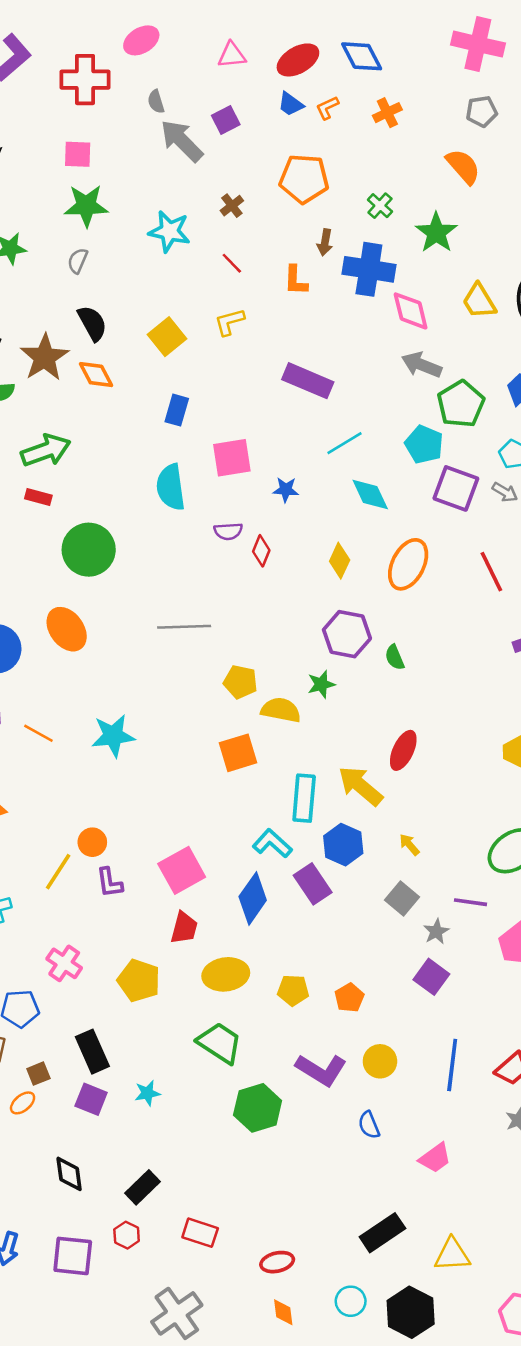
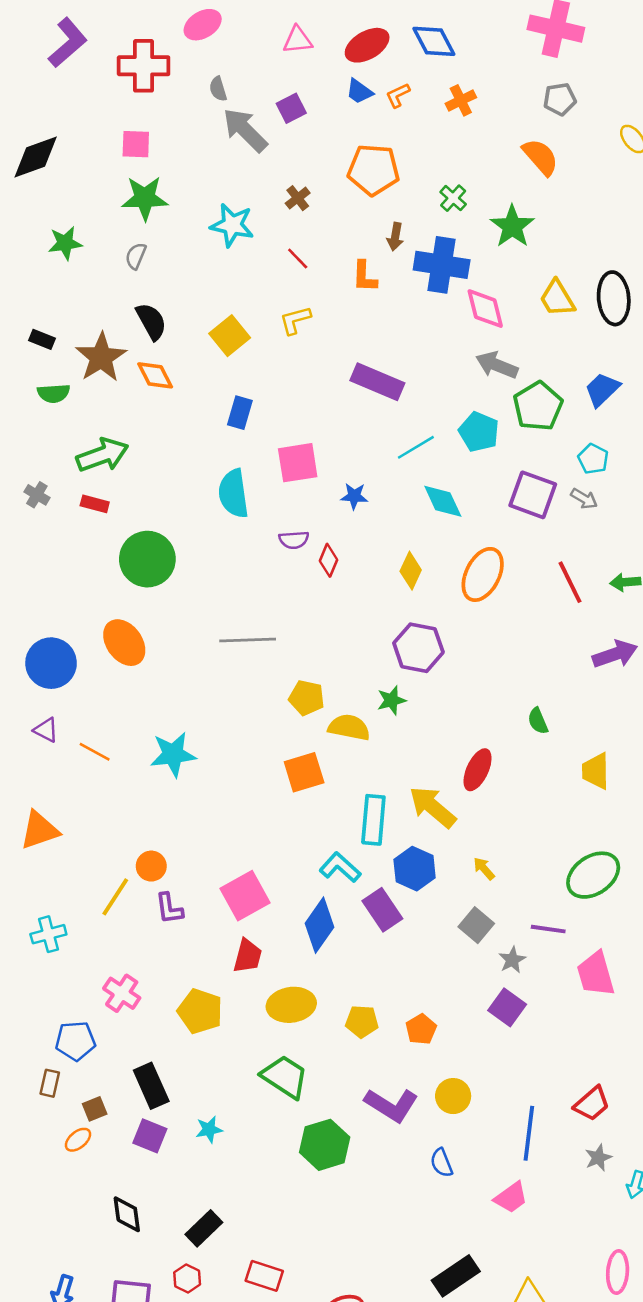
cyan pentagon: (424, 444) -> (479, 432), moved
green semicircle: (395, 657) -> (538, 721), moved
blue line: (452, 1065) -> (529, 1133), moved

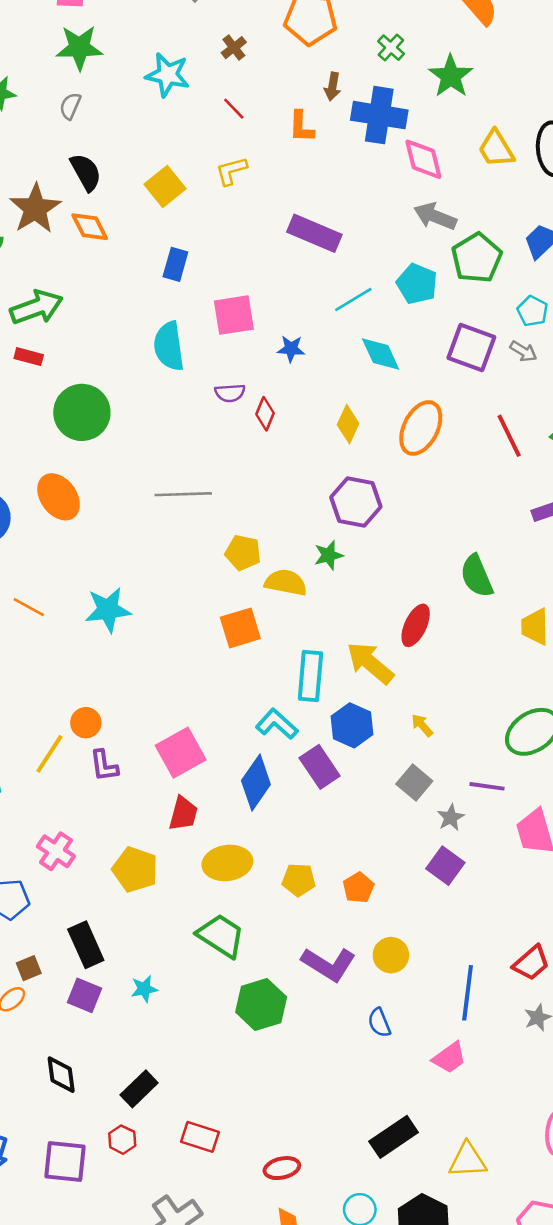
green semicircle: (538, 721) -> (477, 576), size x1.6

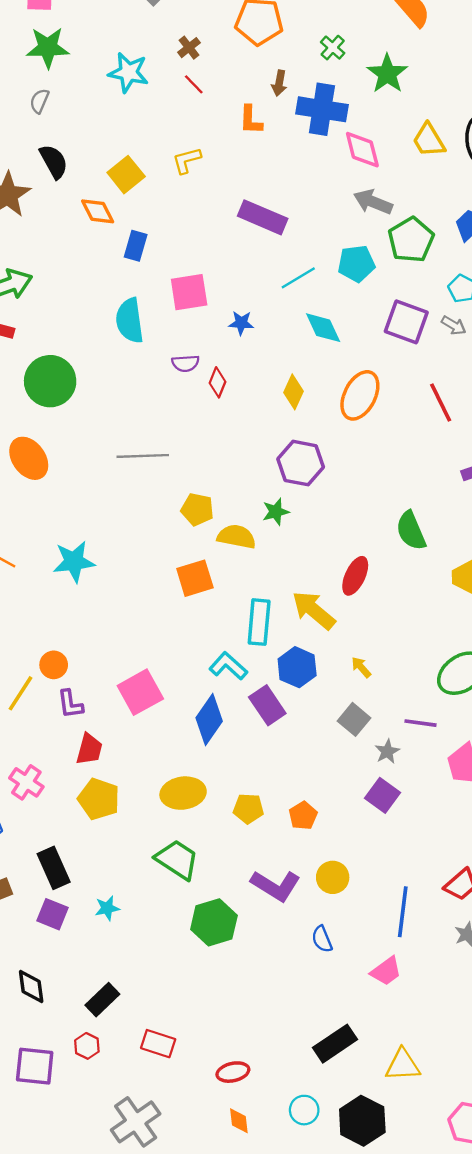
red line: (234, 109) -> (194, 84), moved
orange diamond: (90, 227) -> (98, 211), moved
cyan pentagon: (417, 284) -> (356, 264), turned -30
red trapezoid: (183, 814) -> (89, 749), moved

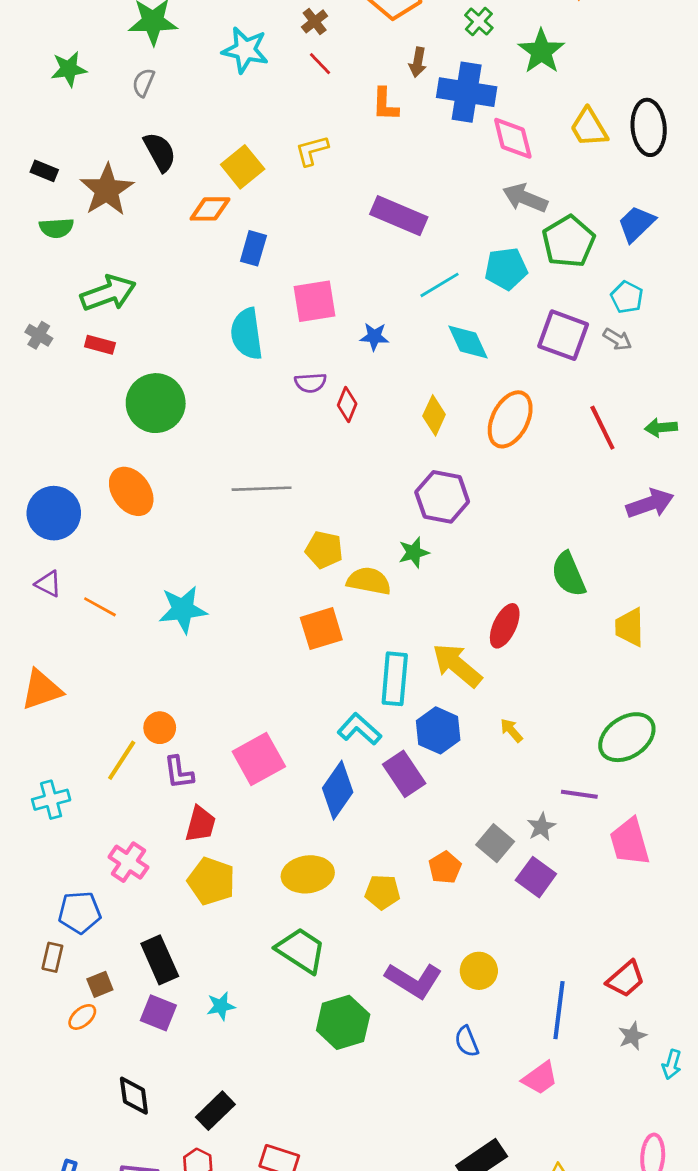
orange diamond: (98, 211) -> (210, 209), turned -63
gray square: (354, 719) -> (495, 843), moved
orange pentagon: (303, 816) -> (445, 868), moved

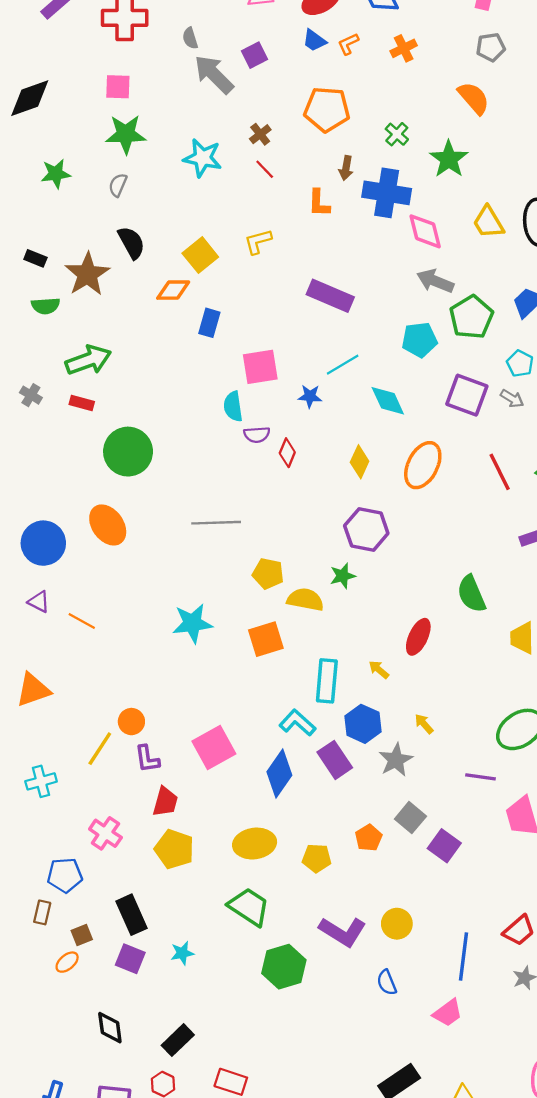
cyan line: (439, 285) -> (343, 365), moved
cyan semicircle: (247, 334) -> (233, 406), moved, size x0.7
cyan star: (183, 610) -> (192, 623), moved
yellow arrow: (457, 665) -> (379, 670), size x0.5
gray star: (541, 827) -> (396, 760), moved, size x1.4

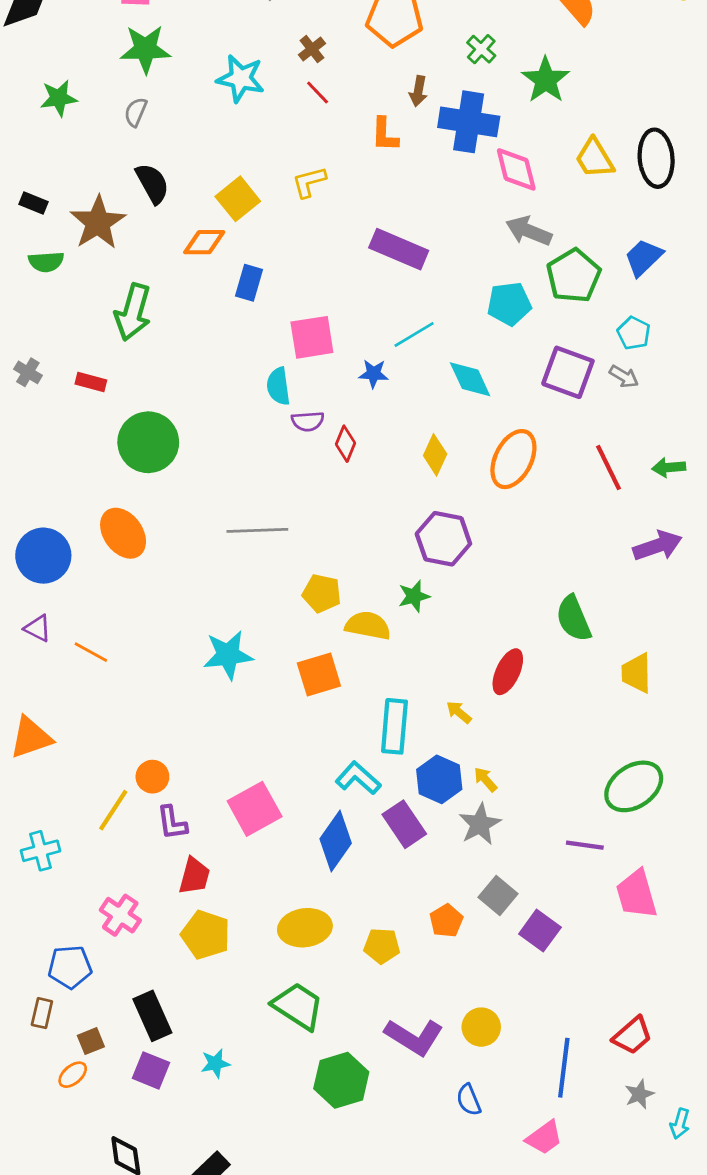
green arrow: (88, 360) -> (133, 312), moved, turned 126
yellow arrow: (424, 724) -> (485, 779), moved

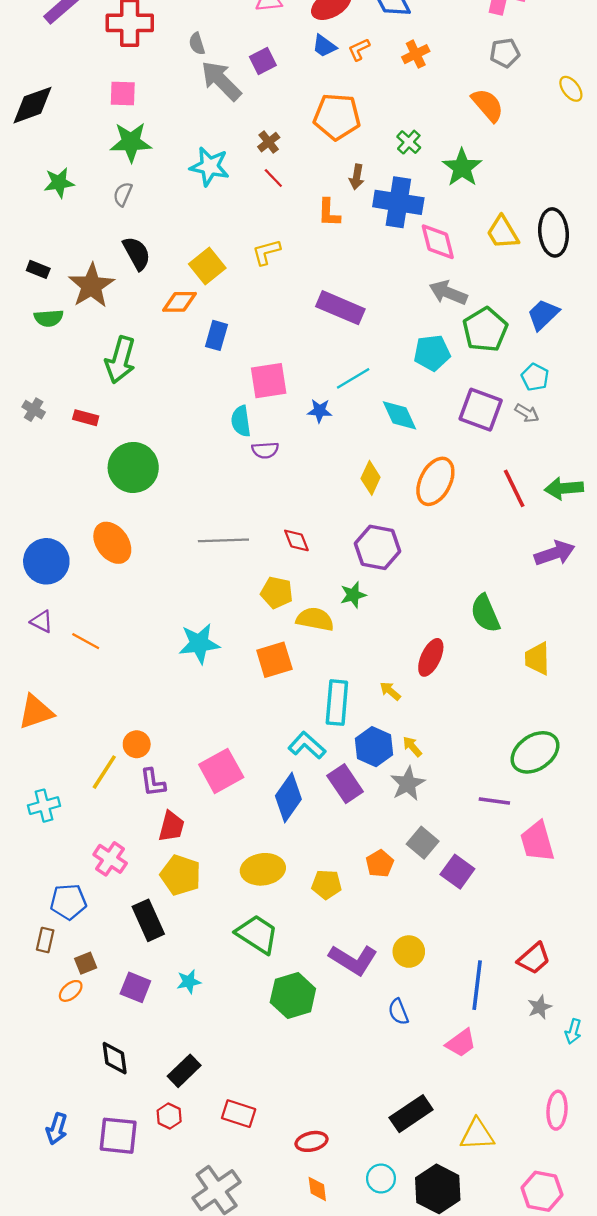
red diamond: (346, 444) -> (296, 540), moved, turned -44
green arrow: (669, 467) -> (564, 488), size x1.4
black rectangle: (152, 1016) -> (148, 920), moved

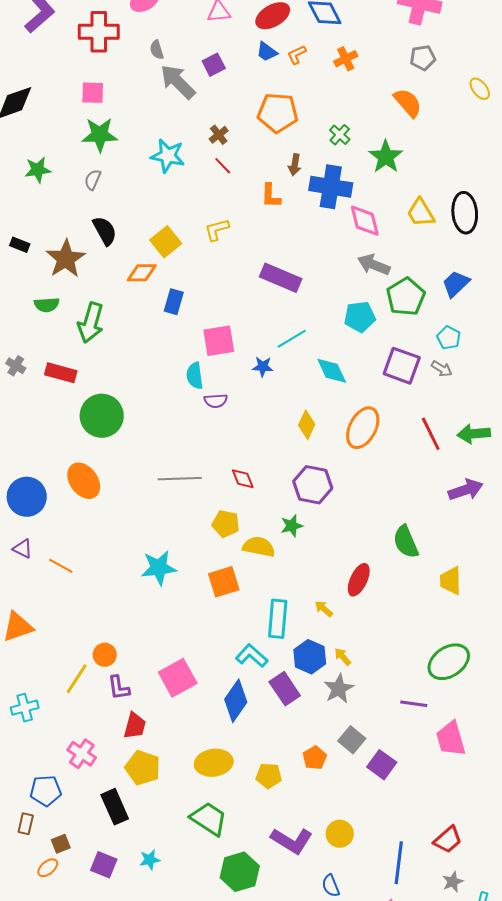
green semicircle: (49, 318) -> (47, 305), moved
red rectangle: (86, 418) -> (61, 373), size x1.4

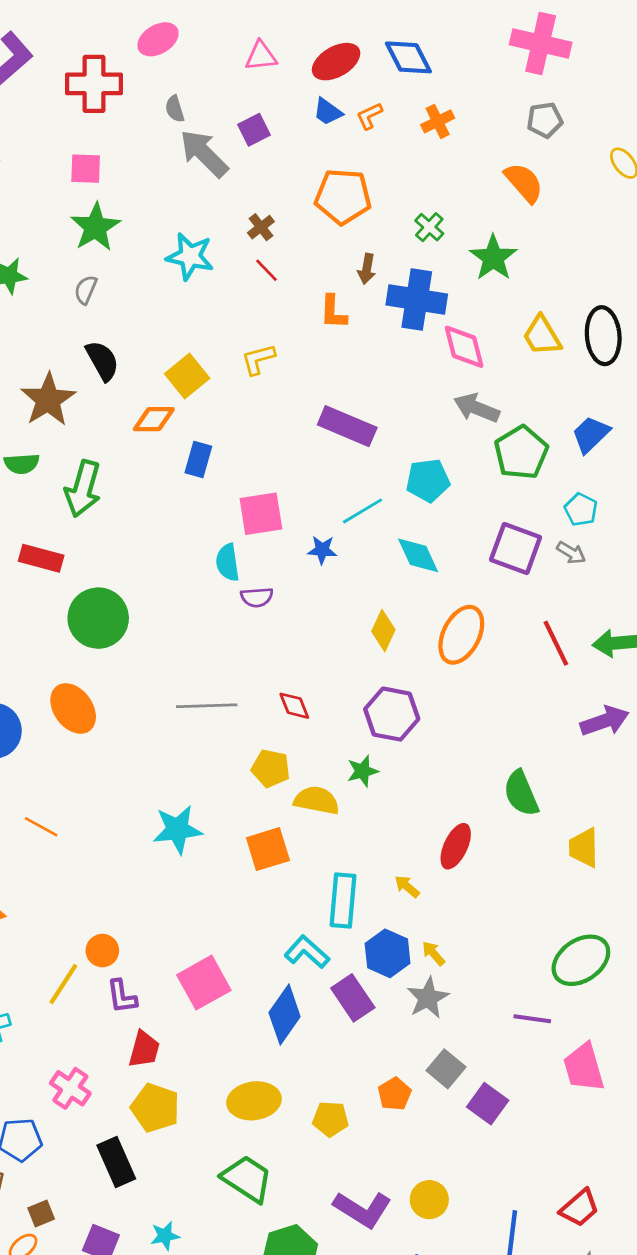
green star: (100, 135) -> (95, 227), turned -30
cyan pentagon: (360, 317) -> (428, 480), moved

